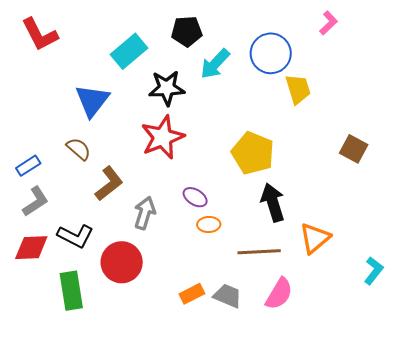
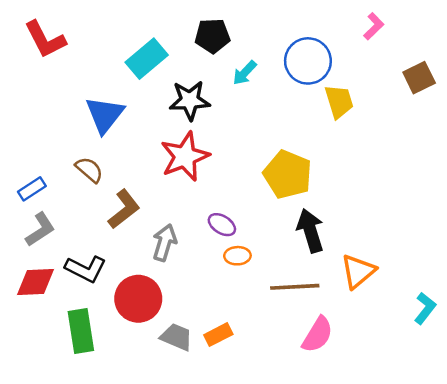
cyan arrow: (215, 64) -> (245, 73), size x0.7
brown square: (354, 149) -> (419, 78), moved, turned 36
gray trapezoid: (228, 296) -> (177, 337), moved

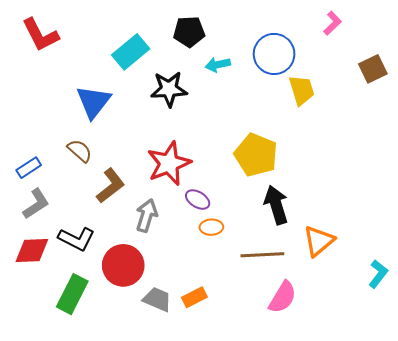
cyan arrow: (245, 73) -> (218, 65), turned 35
red star: (185, 157) -> (169, 163), moved
green rectangle: (81, 331) -> (72, 294), turned 36

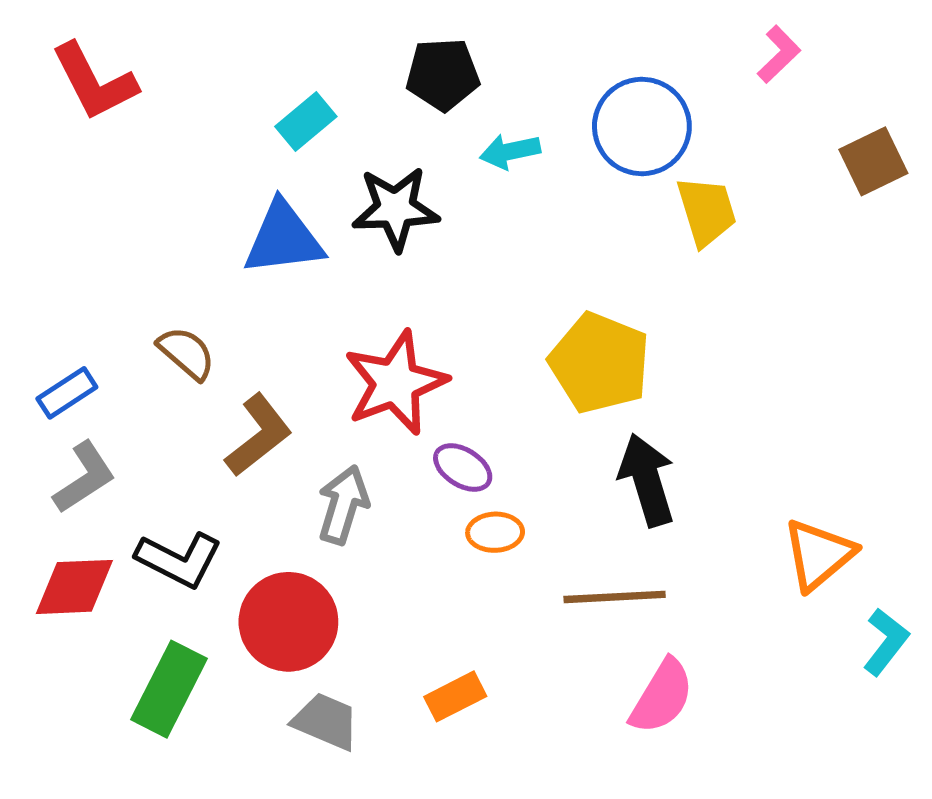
cyan rectangle: (131, 52) -> (306, 122), size x0.7
blue triangle: (93, 102) -> (283, 239), moved, turned 45
orange triangle: (319, 241) -> (819, 555), moved
gray trapezoid: (157, 299) -> (326, 721), moved

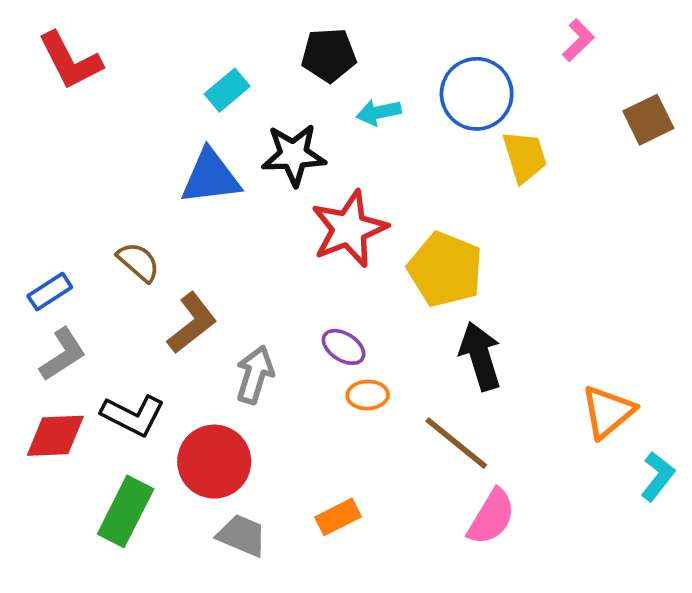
red star: (395, 383) -> (349, 229), moved
brown line: (615, 597) -> (456, 443), turned 42

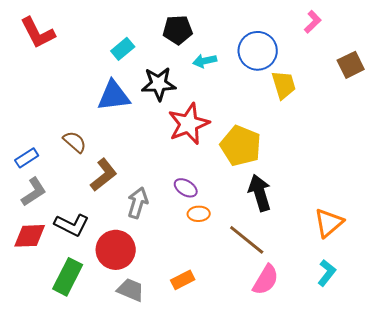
cyan L-shape: (658, 476) -> (327, 273), moved

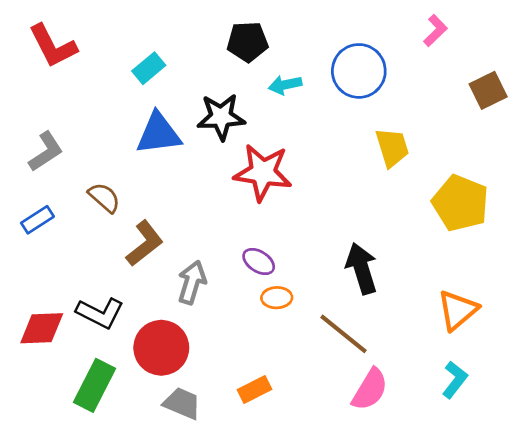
cyan rectangle: (123, 49) -> (149, 68), moved
yellow trapezoid: (284, 85) -> (392, 147), moved
red star: (189, 124) -> (263, 172), turned 30
yellow pentagon: (241, 146) -> (460, 203), moved
gray L-shape: (34, 192) -> (46, 152), moved

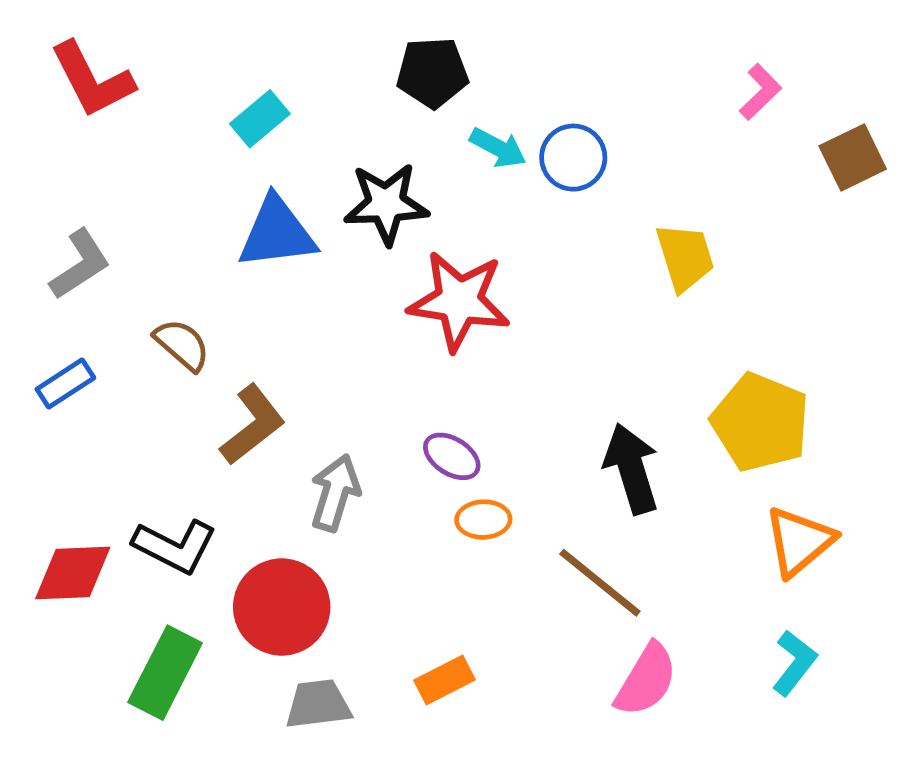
pink L-shape: (435, 31) -> (760, 92), moved
blue circle: (359, 71) -> (573, 158), moved, size x0.7
cyan arrow: (285, 85) -> (498, 148), turned -140
yellow pentagon: (460, 203) -> (760, 422), moved
gray trapezoid: (182, 403) -> (318, 704), turned -30

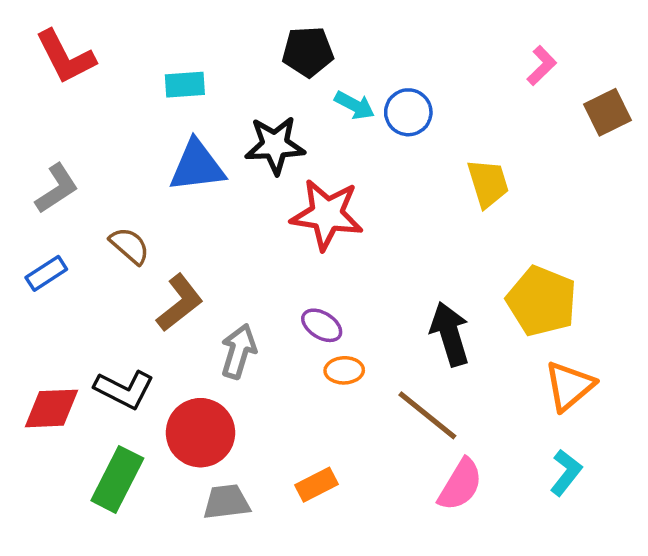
cyan rectangle: (260, 119) -> (185, 85), turned 36

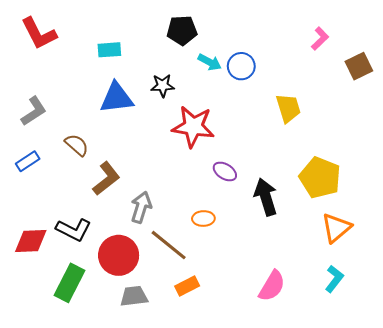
black star: (275, 145) -> (163, 86), size x0.7
purple ellipse: (322, 325) -> (225, 171), moved
brown line: (427, 415) -> (169, 245), moved

